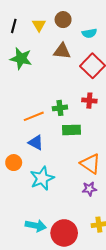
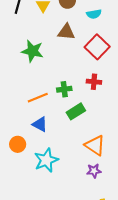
green star: (21, 58) -> (32, 51), moved
green rectangle: (71, 130) -> (76, 111), turned -30

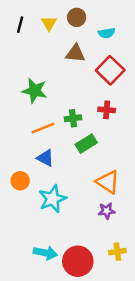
green star: (32, 51) -> (35, 91), moved

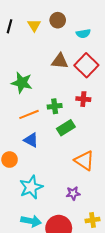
brown triangle: (75, 53) -> (60, 61), moved
cyan star: (53, 199) -> (31, 187), moved
purple star: (107, 211) -> (73, 193), moved

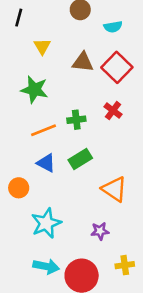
yellow triangle: (34, 25) -> (42, 46), moved
red cross: (83, 99) -> (113, 111), turned 32
green rectangle: (66, 128) -> (80, 159), moved

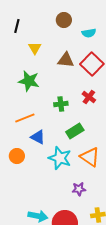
orange line: (44, 130) -> (25, 118), moved
green rectangle: (80, 159) -> (75, 131), moved
cyan star: (46, 223) -> (60, 158), moved, turned -30

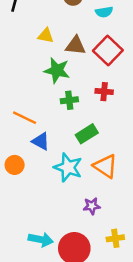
yellow triangle: (35, 48) -> (46, 36), moved, turned -48
green star: (29, 81) -> (57, 70), moved
red cross: (89, 97) -> (104, 92), turned -32
orange line: (25, 118) -> (25, 118), turned 48

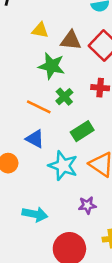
green cross: (69, 100) -> (64, 97), turned -35
orange line: (25, 118) -> (39, 107), moved
cyan arrow: (41, 240) -> (35, 214), moved

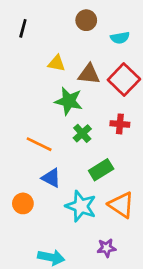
orange line: (39, 107) -> (39, 144), moved

